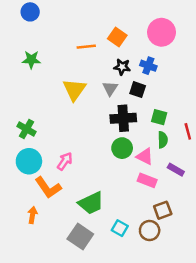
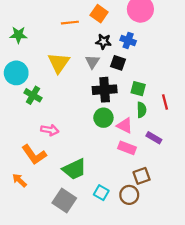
green cross: (27, 129) -> (33, 95), moved
cyan circle: (29, 161) -> (16, 73), moved
pink arrow: (65, 161) -> (50, 130), turned 66
orange arrow: (32, 215) -> (20, 180), turned -56

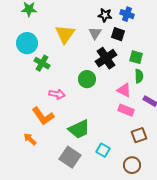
black cross: (105, 90) -> (106, 58), turned -30
green circle: (103, 118) -> (87, 79), moved
brown circle: (129, 195) -> (132, 165), moved

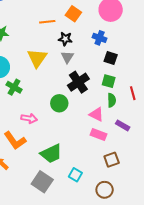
black star: (105, 15) -> (65, 39), moved
black square: (118, 34) -> (111, 58), moved

